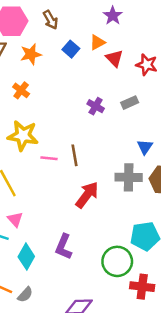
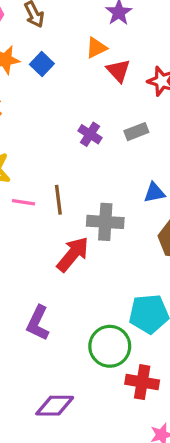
blue square: (71, 49) -> (42, 64), moved
blue triangle: (145, 147) -> (154, 193), turned 42
gray cross: (129, 177) -> (105, 222), moved

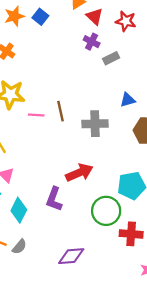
purple cross: (90, 134) -> (92, 42), moved
red arrow: (73, 254) -> (79, 173), moved, turned 32

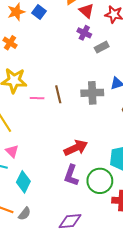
gray cross: (95, 124) -> (92, 93), moved
purple L-shape: (54, 199) -> (71, 175), moved

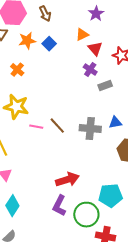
brown line: (58, 94) -> (57, 126), turned -36

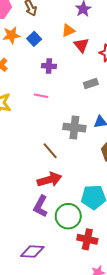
purple cross: (90, 70) -> (49, 66), moved, turned -32
brown line: (57, 126) -> (50, 151), moved
pink line: (36, 127) -> (41, 96), moved

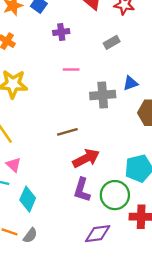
pink line: (41, 96) -> (71, 69), moved
brown line: (50, 151) -> (67, 132), moved, turned -54
purple diamond: (32, 251) -> (98, 234), moved

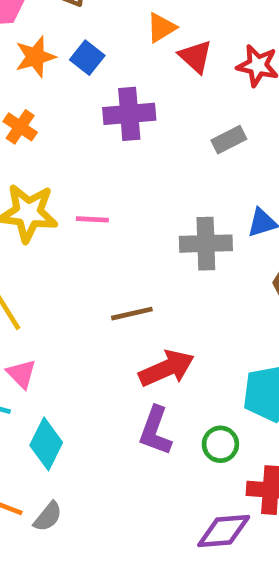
purple cross: (61, 32) -> (129, 114), size x1.5
pink line: (71, 69) -> (92, 219), moved
green circle: (115, 195) -> (220, 444), size x0.6
purple diamond: (98, 234) -> (224, 531), moved

